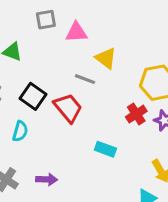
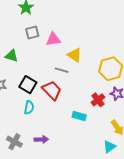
red cross: (136, 114) -> (98, 100), moved
cyan semicircle: (20, 131) -> (29, 108), moved

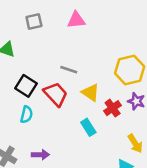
pink triangle: (53, 39) -> (76, 20), moved
yellow triangle: (74, 55) -> (91, 93), moved
cyan rectangle: (79, 116) -> (88, 127), turned 40

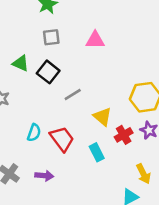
gray line: (69, 70) -> (73, 95), moved, turned -56
black square: (26, 86) -> (48, 72), moved
red trapezoid: (56, 94) -> (62, 139), moved

